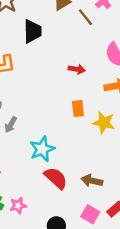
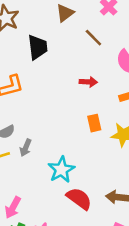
brown line: (85, 17) -> (93, 38), moved

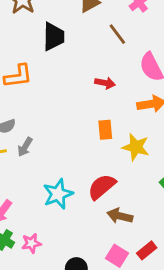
cyan star: (61, 170) -> (58, 194), moved
red semicircle: (79, 199) -> (102, 187), moved, turned -84

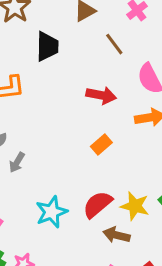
red arrow: (105, 83) -> (101, 95), size x1.4
orange rectangle: (105, 130) -> (101, 145), turned 54
yellow star: (136, 147) -> (135, 206), moved

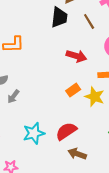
black trapezoid: (47, 46) -> (59, 17), moved
yellow star: (135, 206) -> (94, 97), moved

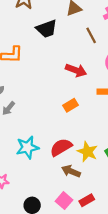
black trapezoid: (59, 17) -> (47, 29), moved, turned 60
yellow star: (94, 97) -> (87, 152), moved

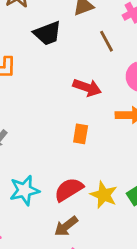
orange rectangle: (71, 105) -> (81, 134), turned -48
brown arrow: (71, 171) -> (66, 226), moved, turned -60

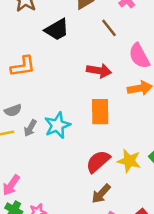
orange rectangle: (81, 134) -> (100, 112), size x1.5
cyan star: (24, 190) -> (57, 125), moved

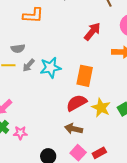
red arrow: (99, 71) -> (92, 31), turned -72
orange rectangle: (100, 112) -> (85, 76), moved
brown arrow: (101, 194) -> (74, 129), turned 48

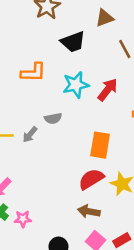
gray semicircle: (18, 49) -> (53, 118), moved
cyan star: (50, 68) -> (76, 85), moved

